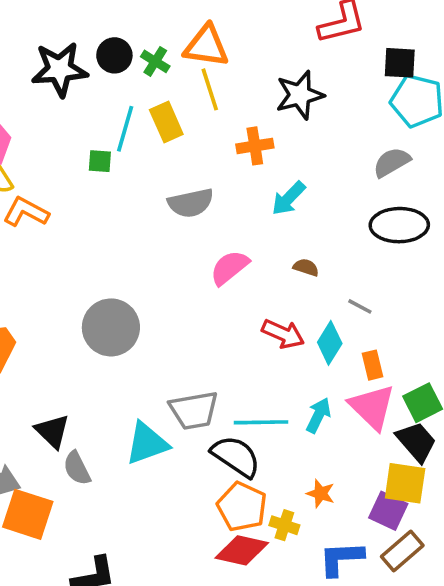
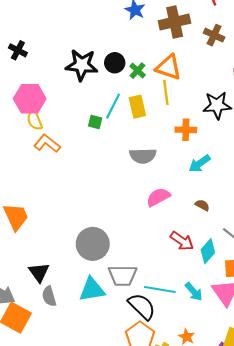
gray circle: (111, 327) -> (93, 244), moved
cyan arrow: (318, 415) -> (194, 292), turned 102

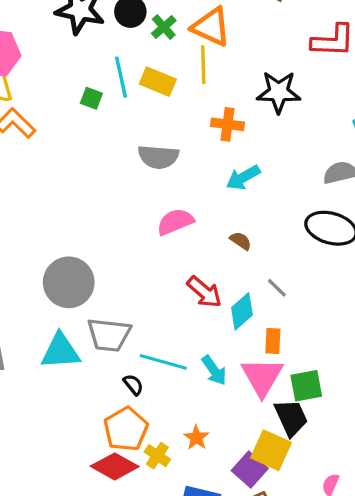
cyan line: (113, 106) -> (121, 77), turned -45
yellow rectangle: (137, 107) -> (158, 82), turned -60
black semicircle: (142, 306) -> (133, 385), size x0.5

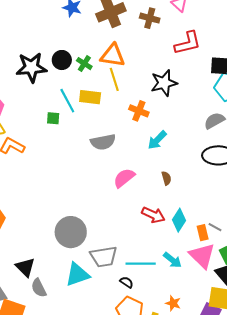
orange cross: (227, 124) -> (139, 111), turned 30
brown semicircle: (241, 241) -> (166, 178), turned 56
gray line: (277, 288) -> (215, 227), moved

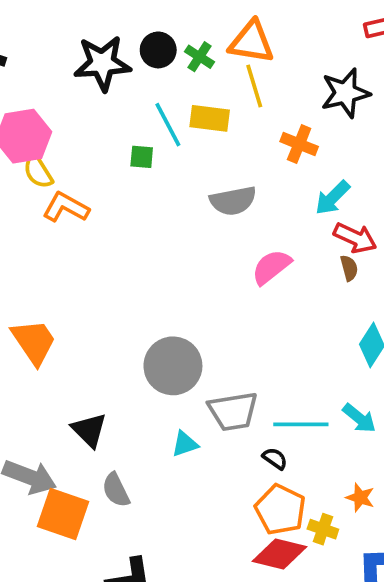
red arrow: (153, 215) -> (355, 238), moved
cyan triangle: (77, 275) -> (185, 444), size x0.6
gray semicircle: (39, 288) -> (116, 490), moved

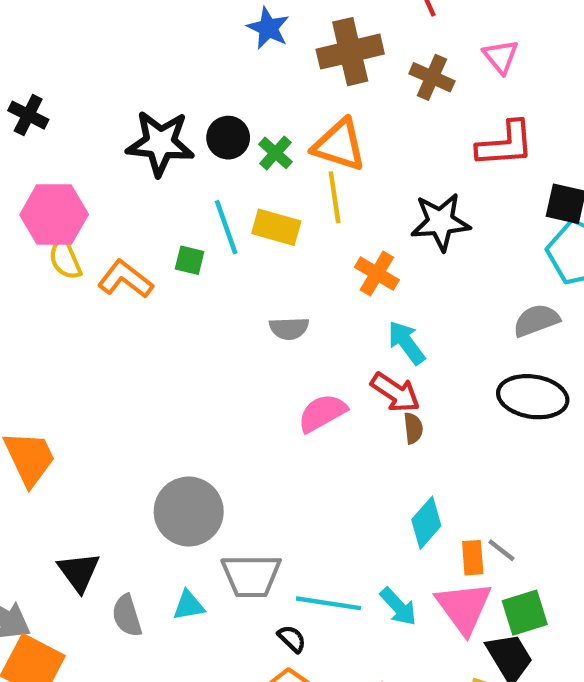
cyan arrow: (332, 198) -> (406, 343), turned 90
gray semicircle: (233, 201) -> (289, 328), size x0.7
orange L-shape: (66, 207) -> (125, 279), moved
red arrow: (355, 238) -> (395, 392), moved
gray semicircle: (116, 490) -> (127, 616), moved

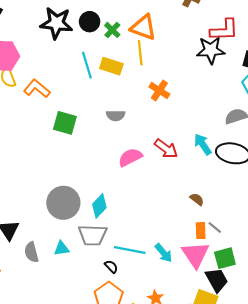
black star: (440, 222) -> (211, 50), moved
green square: (190, 260) -> (65, 123), moved, size x1.6
cyan arrow: (406, 343) -> (203, 144), moved
brown semicircle: (413, 428) -> (197, 199), moved, turned -48
cyan diamond: (426, 523) -> (99, 206), moved

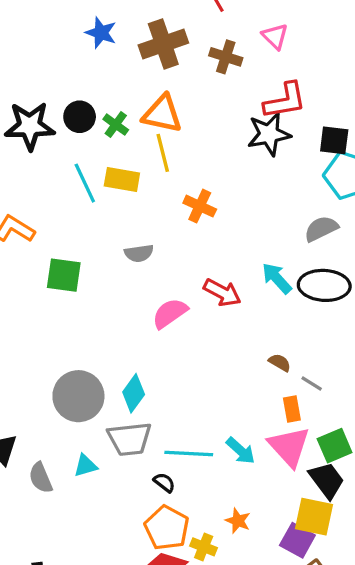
gray line: (215, 227) -> (312, 384), moved

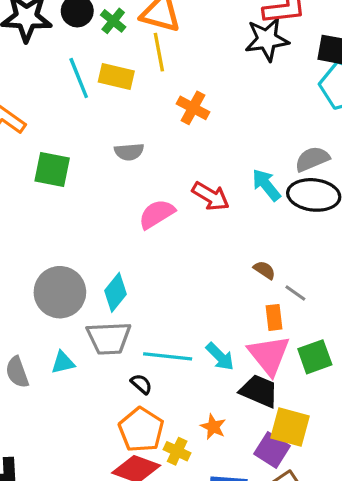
gray semicircle: (321, 229) -> (312, 159), moved
black trapezoid: (327, 480) -> (259, 391), moved, turned -33

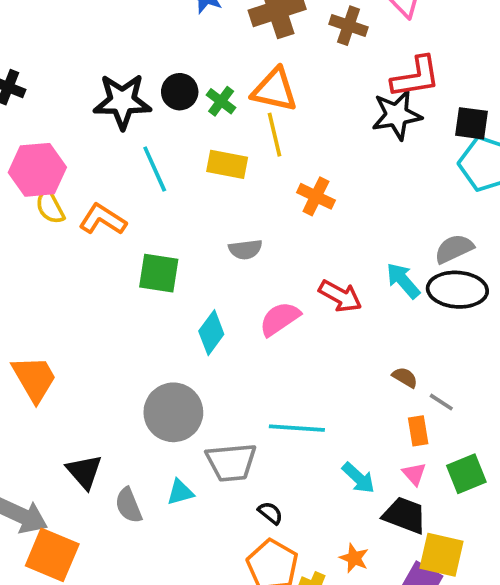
cyan line: (79, 78) -> (155, 169), moved
cyan diamond: (115, 292) -> (211, 333), moved
pink triangle: (269, 355) -> (414, 474), size x0.5
cyan line: (168, 356) -> (297, 428), moved

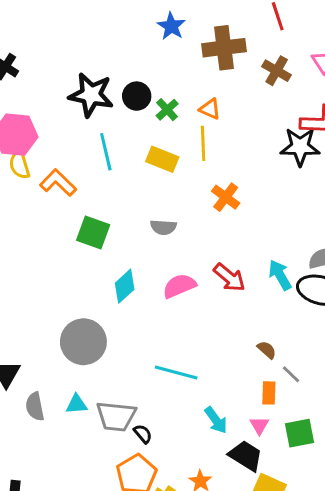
orange triangle: (275, 90) -> (210, 109), size x0.6
gray trapezoid: (231, 462) -> (116, 416), moved

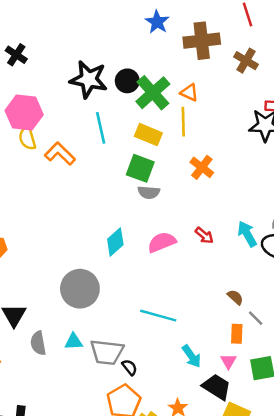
green cross: (167, 110) -> (153, 93), size x1.8
green square: (93, 232) -> (140, 168), moved
red arrow: (229, 277) -> (204, 235), size x0.7

